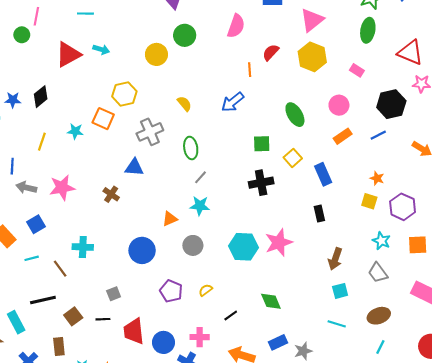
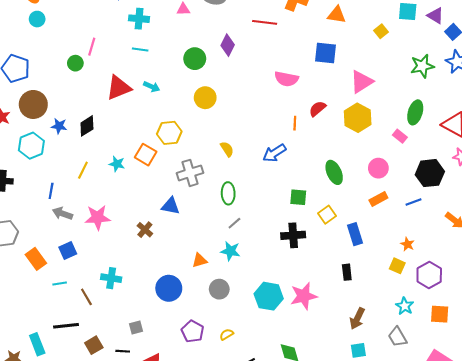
pink semicircle: (236, 26) -> (286, 79), turned 75
green ellipse: (368, 30) -> (415, 112), moved
green circle: (185, 35) -> (195, 59), moved

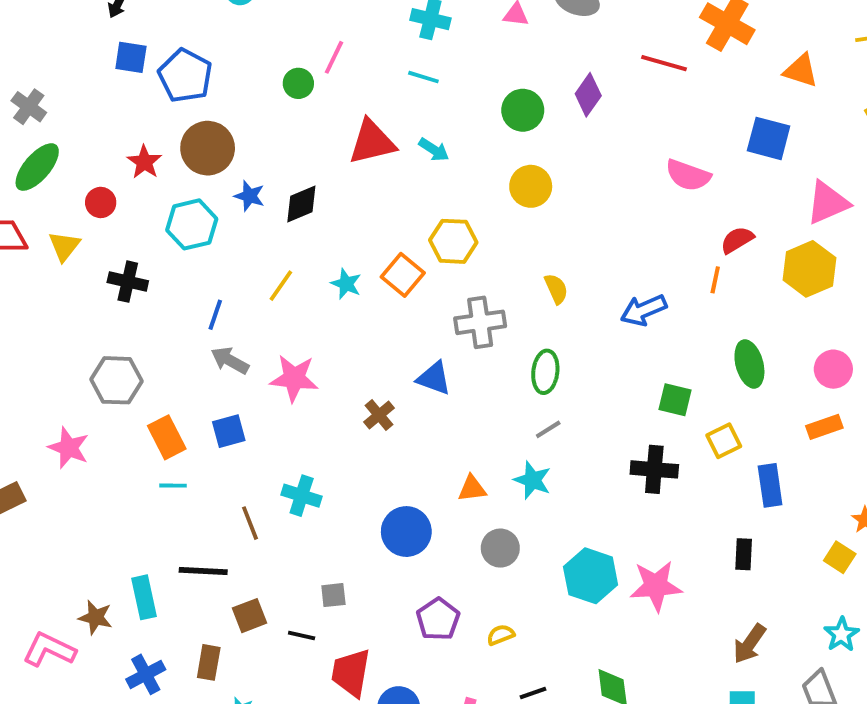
orange line: (295, 123) -> (715, 280), moved
cyan line: (60, 284) -> (173, 486), moved

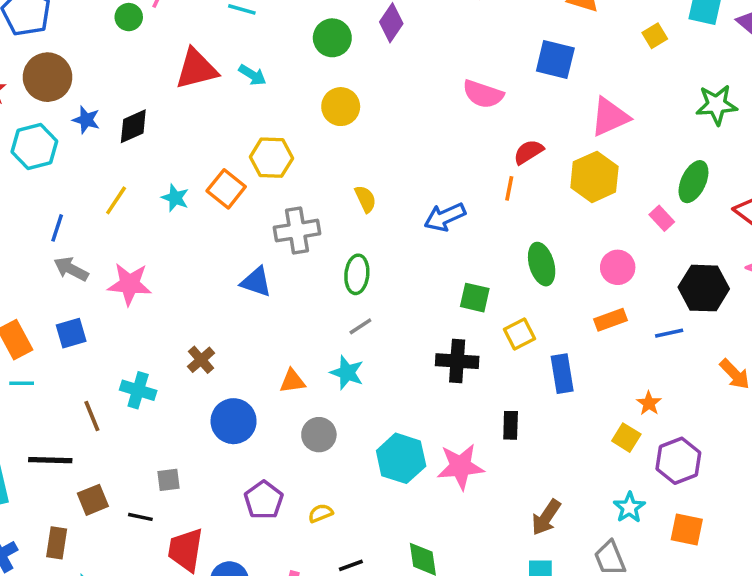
brown cross: (379, 415) -> (201, 360), moved
black rectangle: (744, 554) -> (511, 425), moved

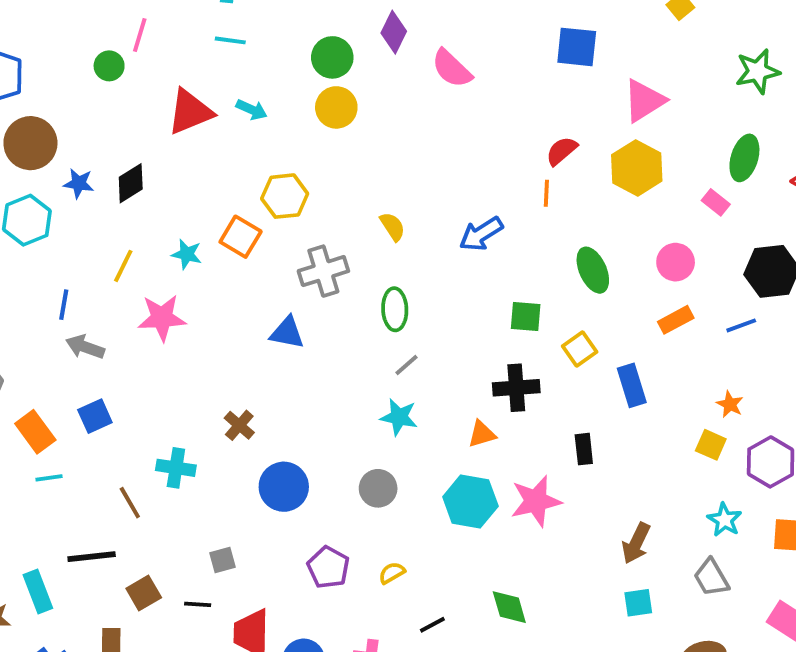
pink semicircle: (483, 94) -> (452, 69), moved, turned 33
yellow circle: (341, 107) -> (336, 107), moved
pink star: (130, 284) -> (162, 318), moved
orange triangle: (292, 381) -> (482, 434), moved

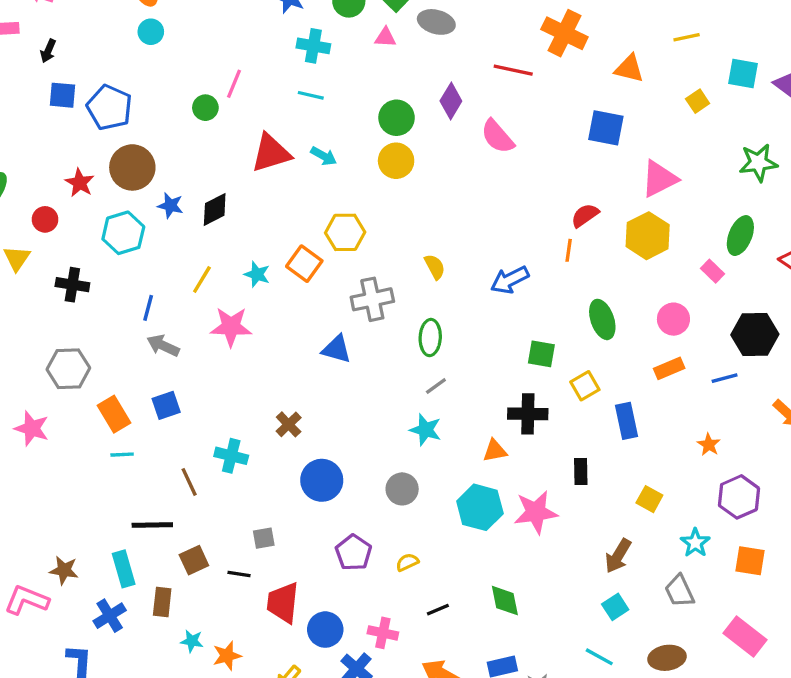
yellow square: (711, 445) -> (649, 499), moved
cyan rectangle: (38, 591) -> (124, 569), moved
cyan square: (638, 603) -> (615, 607), turned -30

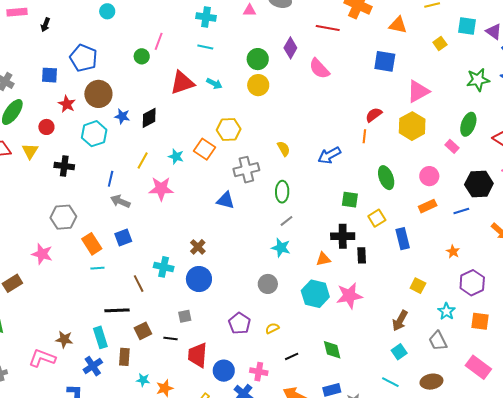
blue square: (63, 95) -> (49, 75), moved
black rectangle: (581, 471) -> (362, 255), moved
blue circle: (322, 480) -> (199, 279), moved

